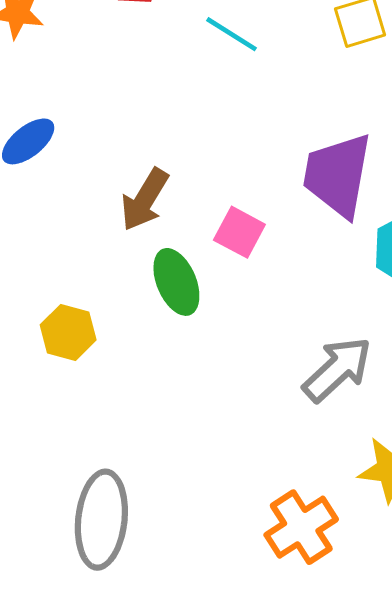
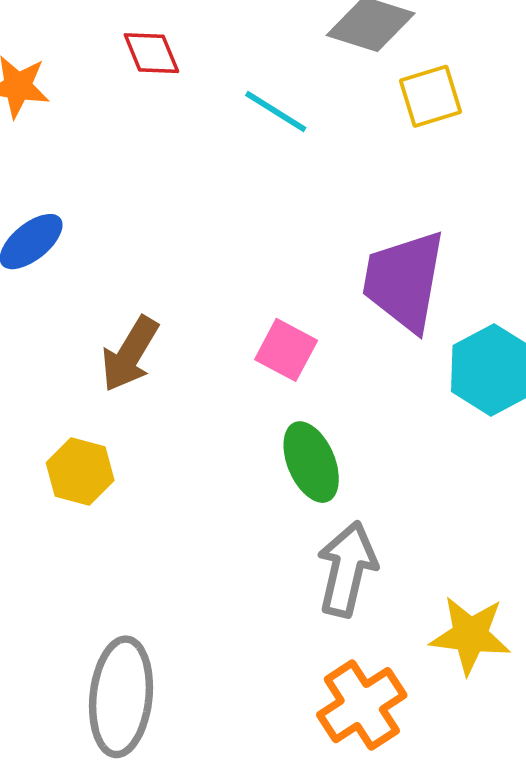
brown arrow: (145, 200) -> (130, 354), moved
green ellipse: (176, 282) -> (311, 462), moved
gray arrow: (337, 369) -> (347, 569), moved, turned -34

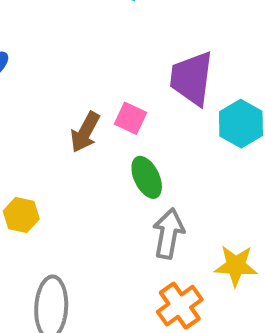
brown arrow: (130, 354) -> (85, 132), moved
yellow hexagon: (80, 472) -> (21, 215), moved

